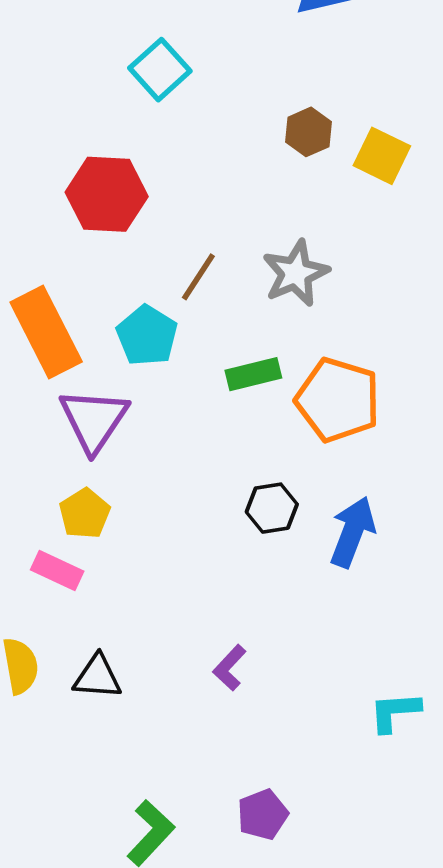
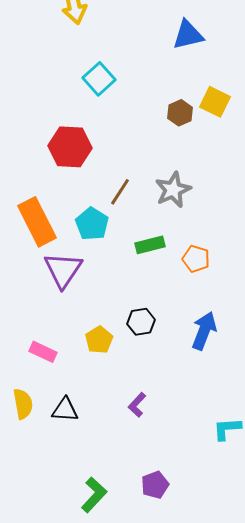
yellow square: (382, 156) -> (215, 102), moved
orange pentagon: (338, 400) -> (196, 259), size x0.6
black hexagon: (272, 508) -> (141, 322), moved
yellow pentagon: (85, 514) -> (99, 340), moved

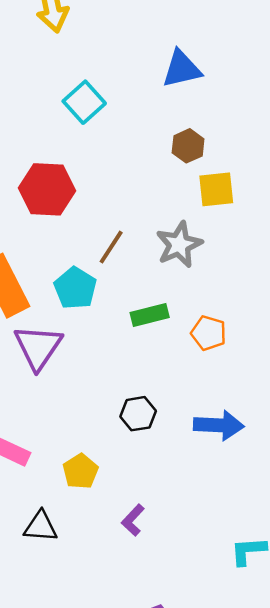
blue triangle: (188, 35) -> (182, 69), moved
yellow square: (215, 102) -> (216, 189), moved, turned -32
blue arrow: (204, 331) -> (219, 425), turned 72
yellow pentagon: (99, 340) -> (80, 471), moved

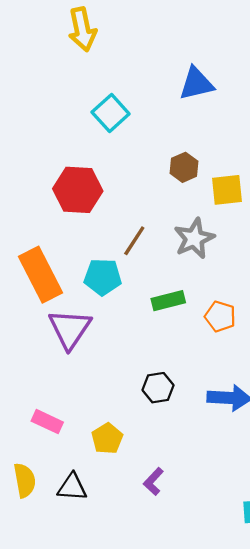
brown hexagon: (188, 146) -> (184, 167), moved
cyan pentagon: (75, 288) -> (103, 277), turned -30

